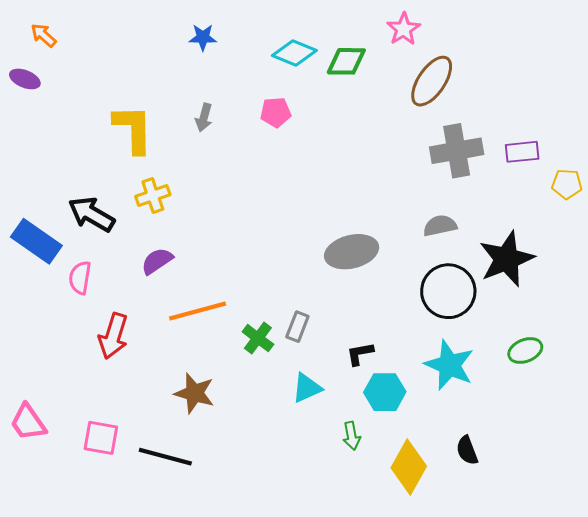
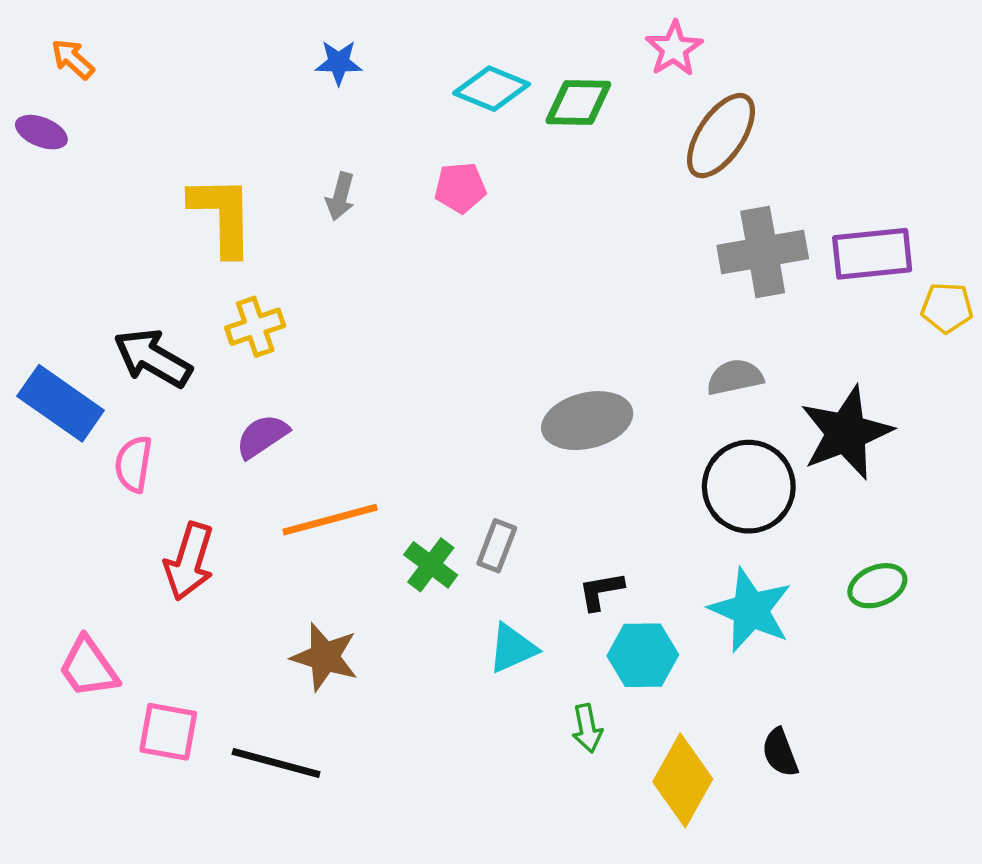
purple rectangle: (522, 152) -> (872, 254), size x1.4
pink trapezoid: (28, 422) -> (88, 667), moved

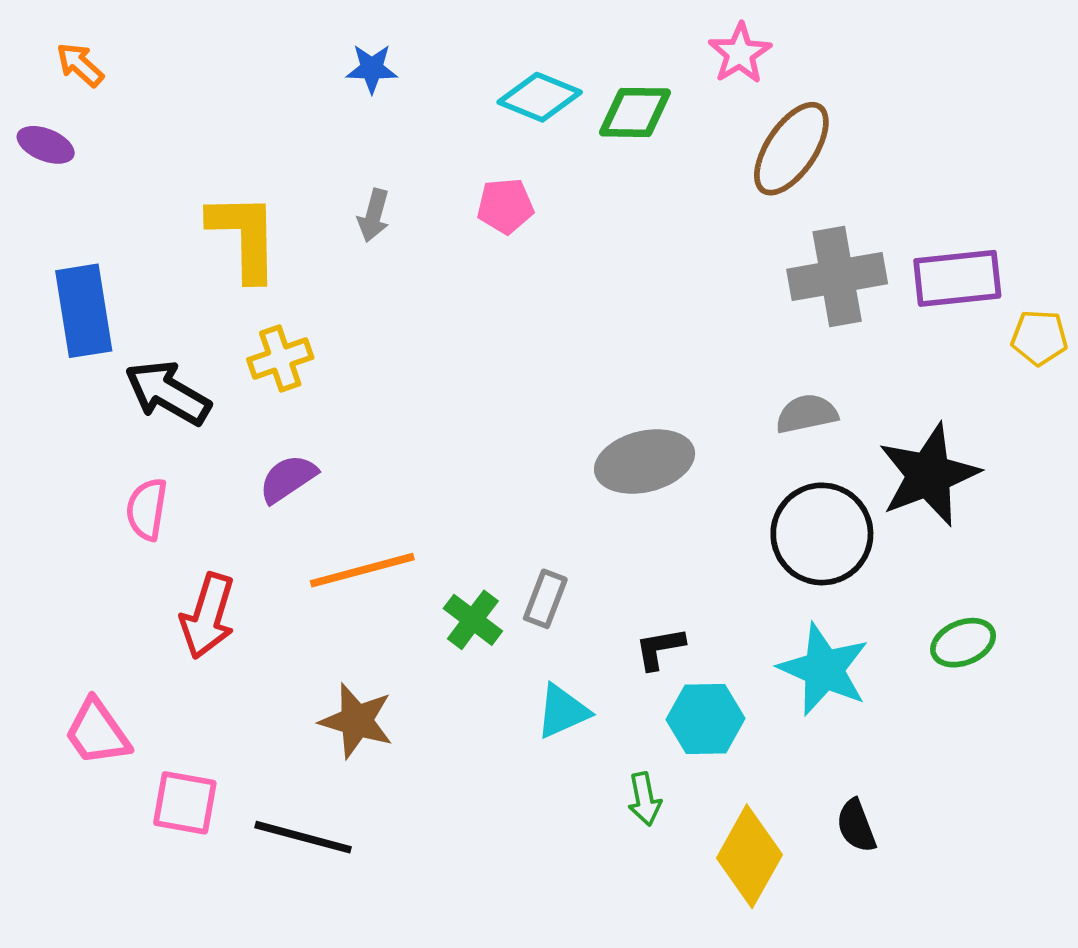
blue rectangle: (61, 403) -> (84, 311), moved, turned 46

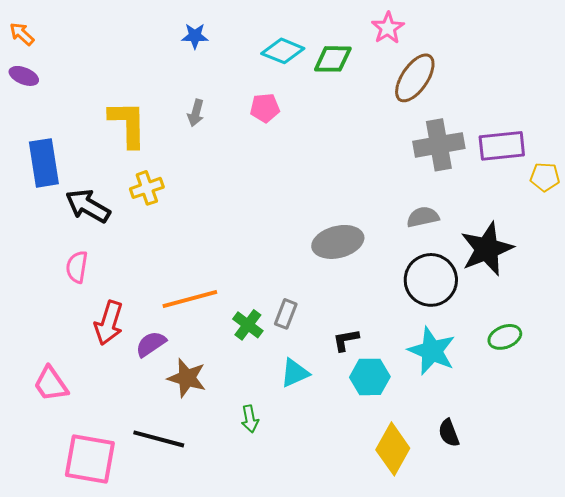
orange arrow: (80, 65) -> (22, 34), moved
purple semicircle: (288, 479) -> (151, 344), moved
green arrow: (645, 799) -> (250, 419), moved
pink square: (185, 803) -> (90, 459), moved, size x1.5

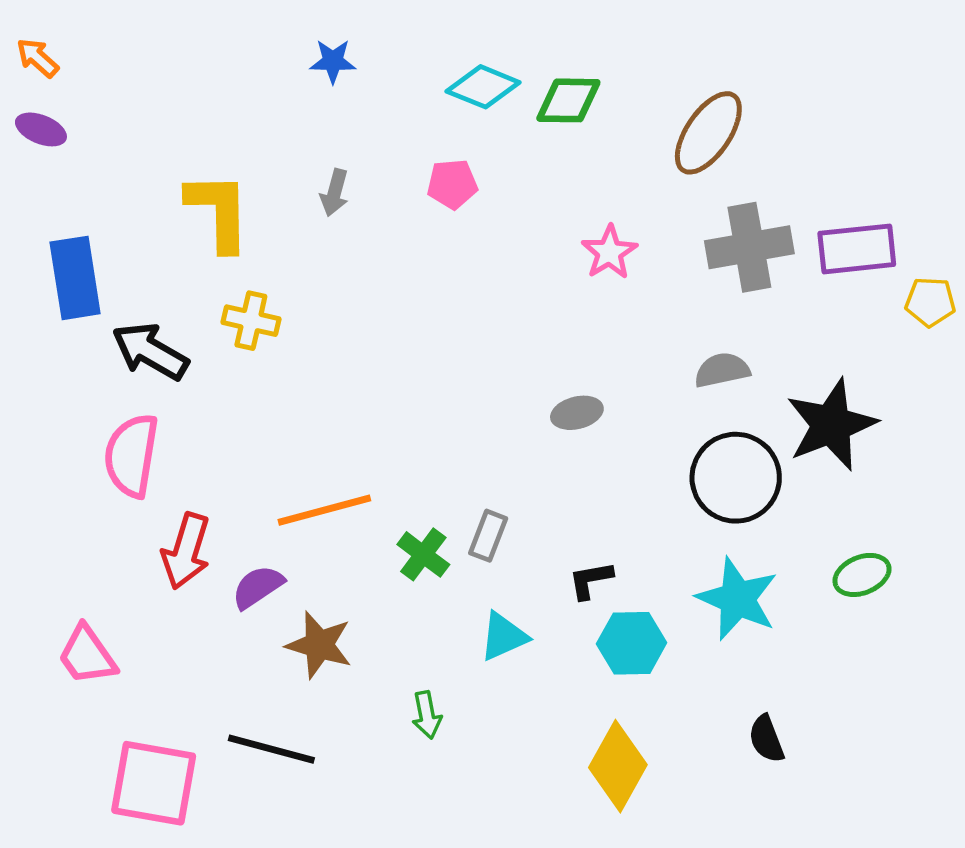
pink star: (388, 28) -> (609, 252), moved
yellow cross: (147, 188) -> (251, 321), turned 32
gray ellipse: (338, 242) -> (577, 413), size x0.6
pink semicircle: (77, 267) -> (131, 455), size x1.5
yellow diamond: (393, 449) -> (618, 766), moved

